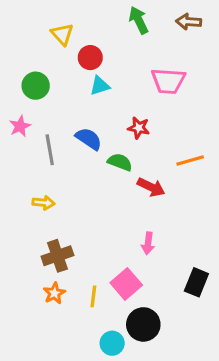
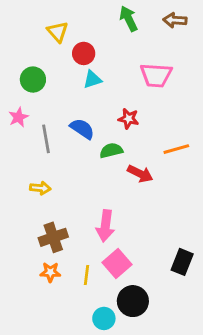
green semicircle: (120, 162) -> (111, 150), turned -35
pink arrow: (148, 243) -> (105, 226), moved, size x1.5
orange star: (54, 293) -> (50, 272), turned 30

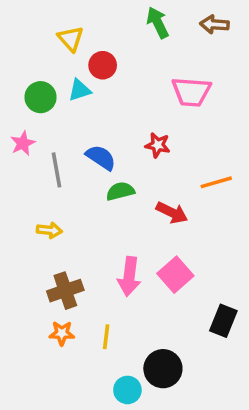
cyan triangle: (92, 80) -> (80, 90), moved
green semicircle: (111, 150) -> (120, 191), moved
pink square: (117, 263) -> (175, 275), moved

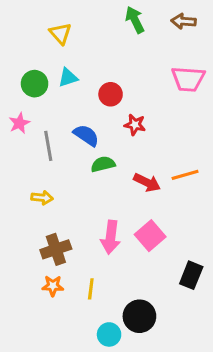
red circle: (103, 65) -> (111, 94), moved
pink trapezoid: (191, 92) -> (188, 79), moved
orange line: (216, 182) -> (185, 175), moved

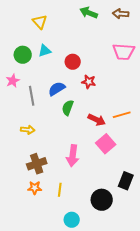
green arrow: (135, 20) -> (89, 13), turned -42
blue semicircle: (86, 135) -> (57, 89), turned -66
green semicircle: (103, 164) -> (68, 108), turned -56
pink square: (150, 236) -> (106, 144), moved
black circle: (139, 316) -> (102, 200), moved

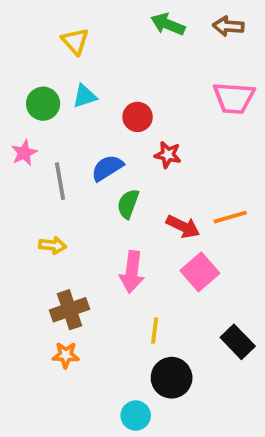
pink arrow: (73, 156) -> (132, 272), moved
black rectangle: (126, 181) -> (238, 342), turned -66
yellow line: (60, 190) -> (155, 330), moved
black circle: (102, 200) -> (172, 378), moved

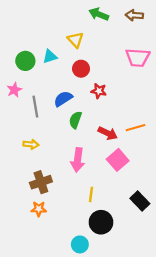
yellow triangle: (75, 41) -> (75, 40), moved

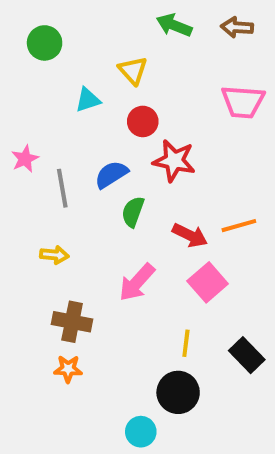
green circle: (25, 61) -> (45, 43), moved
red star: (99, 91) -> (174, 161), size x1.5
pink arrow: (78, 160) -> (137, 282), turned 35
brown cross: (41, 182) -> (72, 322), turned 30
yellow line: (91, 194) -> (186, 343), moved

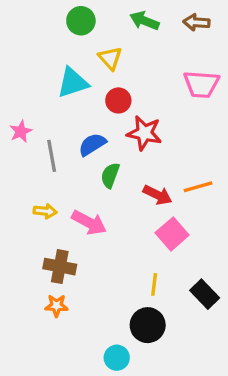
green circle: (45, 43) -> (81, 21), moved
cyan triangle: (88, 100) -> (73, 83), size x1.5
pink arrow: (137, 282) -> (89, 223), moved, turned -104

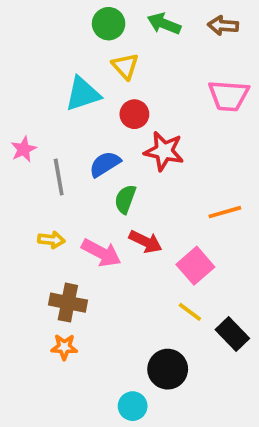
green circle: (81, 21) -> (109, 24), moved
red arrow: (157, 195) -> (146, 242), moved
yellow line: (154, 284) -> (190, 312), moved, turned -60

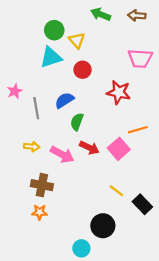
green circle: (109, 24) -> (54, 30), moved
red star: (164, 151) -> (119, 92), moved
pink square: (195, 266) -> (119, 149), moved

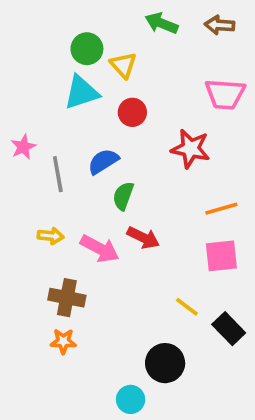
pink square: (119, 149) -> (221, 256), moved, turned 35

